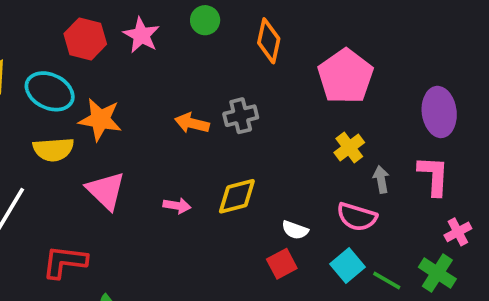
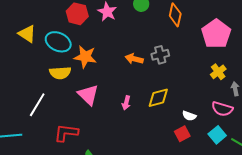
pink arrow: (177, 206) -> (126, 103), turned 96

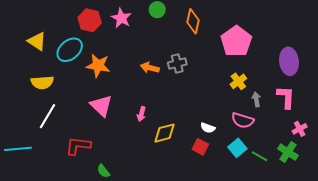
cyan ellipse: (58, 42) -> (70, 50), turned -65
yellow semicircle: (60, 73) -> (42, 82), moved
yellow diamond: (158, 98) -> (165, 133), moved
red square: (182, 134) -> (200, 147), turned -35

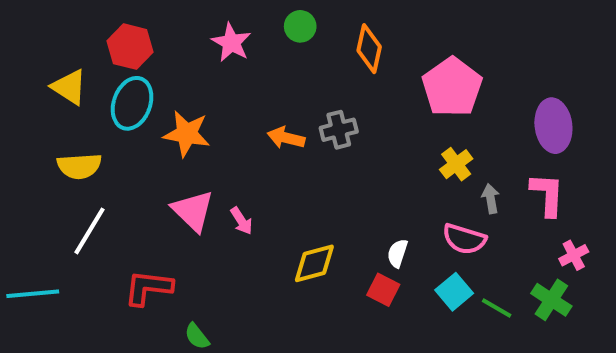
red hexagon: (90, 20) -> (130, 47), moved
cyan ellipse: (70, 50) -> (132, 103), turned -30
pink arrow: (141, 114) -> (241, 221), moved, turned -48
white semicircle: (208, 128) -> (397, 253), turned 88

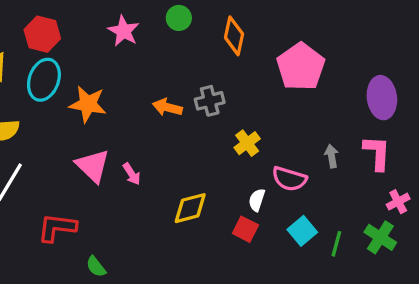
yellow cross: (456, 164) -> (247, 143), moved
pink semicircle: (464, 239) -> (289, 179), moved
green line: (497, 308) -> (336, 244), turned 75

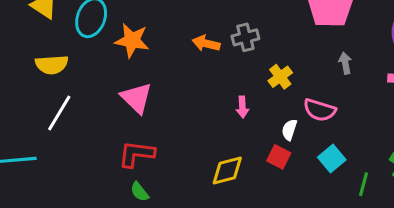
gray arrow: (332, 156) -> (345, 63), moved
pink arrow: (132, 174) -> (242, 107), moved, turned 30
yellow diamond: (190, 208) -> (227, 171), moved
red L-shape: (57, 228) -> (136, 154), moved
green line: (336, 244) -> (363, 184), moved

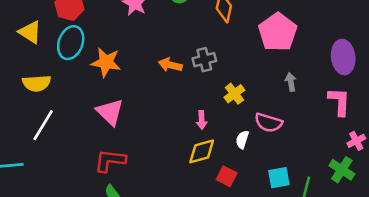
red square: (279, 157) -> (227, 176), moved
cyan square: (332, 158) -> (279, 178), moved, turned 30
yellow diamond: (227, 171) -> (202, 151), moved

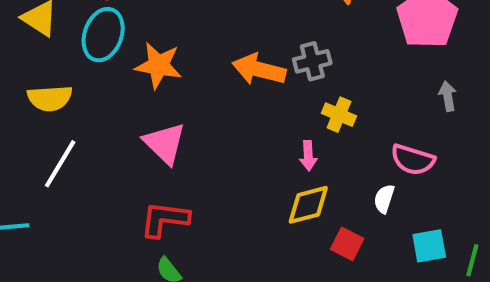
orange arrow: (170, 65) -> (259, 69), size x1.4
yellow cross: (234, 94) -> (339, 115), moved, turned -30
white semicircle: (242, 140) -> (384, 199), moved

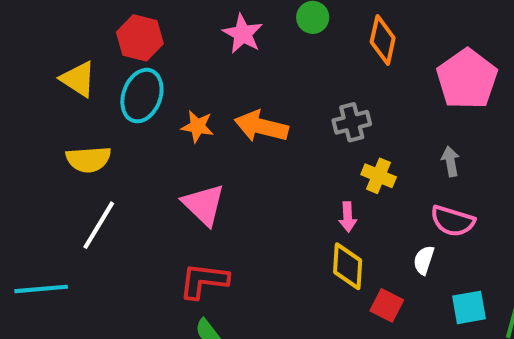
orange star: (158, 65) -> (197, 126), size x0.7
orange arrow: (259, 69) -> (261, 126), moved
gray arrow: (448, 96) -> (451, 161), moved
yellow diamond: (308, 205) -> (348, 266), turned -72

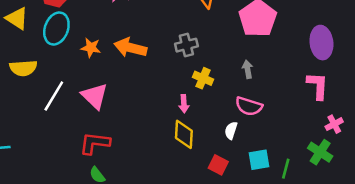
white line: (99, 225) -> (54, 96), moved
red square: (387, 305) -> (218, 165), moved

